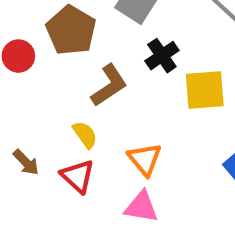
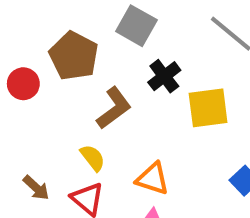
orange triangle: (145, 159) -> (152, 179), turned -30

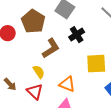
yellow square: (208, 108) -> (96, 64), moved

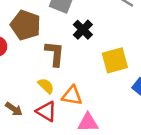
brown L-shape: (51, 48) -> (55, 54), turned -40
orange triangle: (67, 84) -> (72, 96), moved

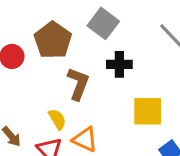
black cross: (83, 30) -> (119, 64), turned 30

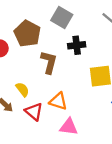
yellow semicircle: (57, 119) -> (22, 89), moved

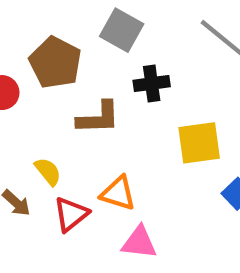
brown L-shape: (49, 62) -> (98, 118), turned 75
red triangle: (34, 112) -> (71, 214), turned 42

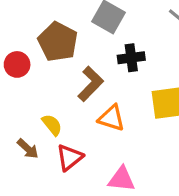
brown L-shape: (98, 118) -> (91, 84), turned -44
orange triangle: (118, 193) -> (111, 118), moved

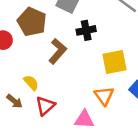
orange triangle: (111, 118) -> (104, 96), moved, turned 40

